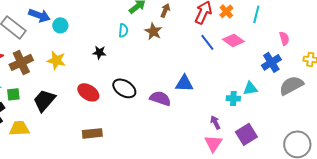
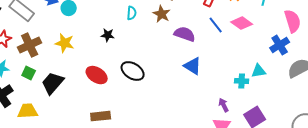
pink semicircle: (284, 38) -> (293, 21), size x1.6
blue triangle: (184, 83) -> (193, 66), turned 30
green square: (13, 94) -> (29, 73), moved, turned 32
purple semicircle: (160, 98) -> (185, 34), moved

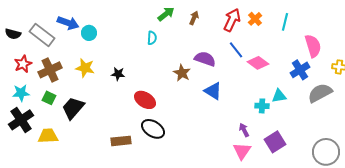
brown star: (162, 14) -> (182, 73), moved
pink diamond: (242, 23) -> (258, 63), moved
black star: (108, 35) -> (118, 74), moved
black ellipse: (133, 71) -> (153, 129), moved
red ellipse: (97, 75) -> (145, 100), moved

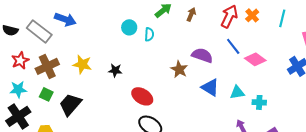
cyan circle: (89, 33) -> (129, 27), moved
cyan triangle: (279, 96) -> (237, 92), moved

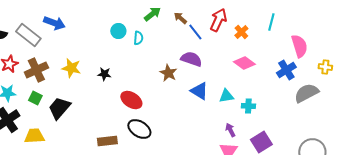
brown arrow: (191, 14) -> (180, 18), turned -72
orange cross: (252, 15) -> (241, 32), moved
blue line: (233, 46) -> (195, 32), moved

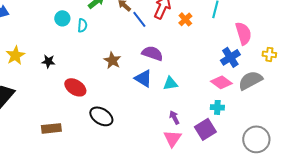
purple semicircle: (191, 59) -> (152, 53), moved
pink diamond: (244, 63) -> (221, 82), moved
yellow star: (71, 68) -> (15, 55), turned 30
cyan cross: (248, 106) -> (217, 107), moved
black ellipse: (139, 129) -> (101, 116), moved

